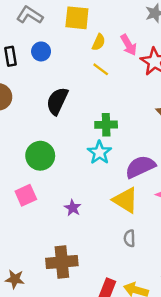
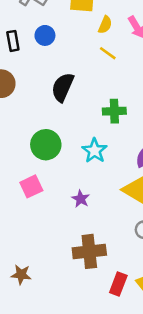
cyan star: (100, 153) -> (95, 151), moved
brown cross: (62, 262) -> (89, 251), moved

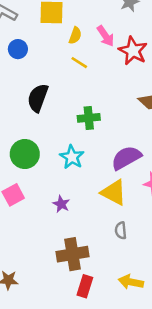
red rectangle: (118, 284) -> (85, 286), moved

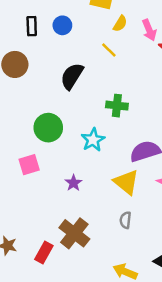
yellow line: (79, 63) -> (109, 50), moved
brown cross: (73, 254) -> (74, 233), turned 36
red rectangle: (85, 286) -> (44, 252), moved

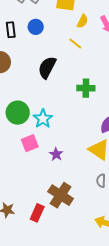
green circle: (48, 128) -> (18, 113), moved
cyan star: (93, 140) -> (43, 119), moved
pink square: (29, 165) -> (30, 143), moved

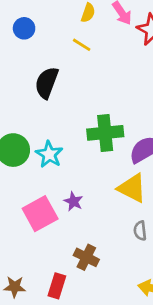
green cross: (86, 88) -> (105, 133), moved, size x1.4
pink square: (30, 143) -> (40, 214), moved, size x1.4
brown cross: (61, 195) -> (86, 257), size x0.7

